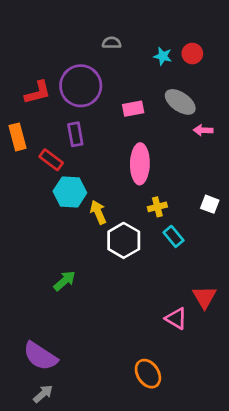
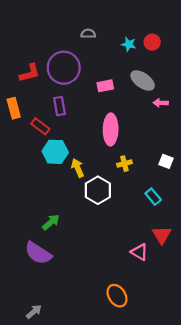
cyan rectangle: (174, 236) -> (153, 197), moved
purple semicircle: (40, 356) -> (38, 253), moved

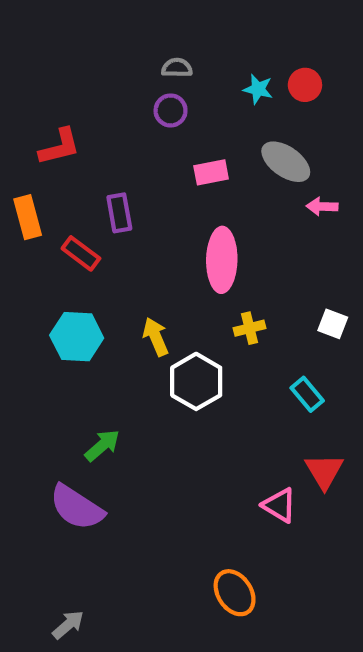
purple circle: (64, 68) -> (171, 110), moved, size x0.5
cyan hexagon: (55, 152) -> (77, 337), moved

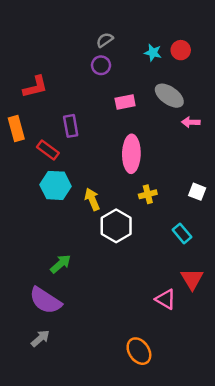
gray semicircle: (177, 68) -> (105, 40), turned -36
cyan hexagon: (77, 337) -> (55, 185), moved
gray arrow: (68, 625) -> (40, 338), moved

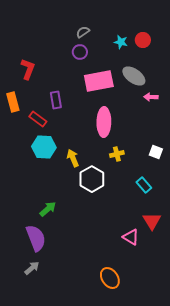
red L-shape: (35, 87) -> (28, 69), turned -55
pink rectangle: (125, 102) -> (99, 81), size x1.8
purple semicircle: (45, 300) -> (36, 238), turned -144

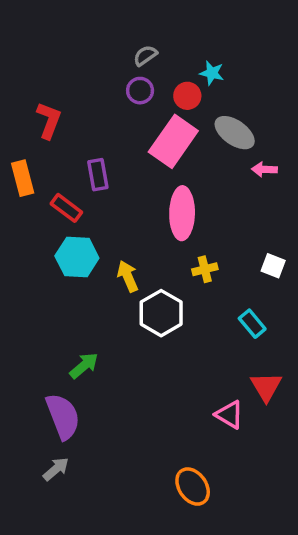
red circle: (143, 40) -> (187, 96), moved
pink rectangle: (99, 81) -> (173, 141), turned -44

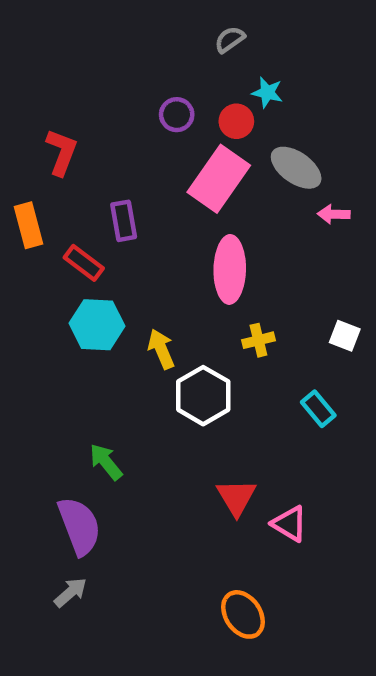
gray semicircle: (145, 55) -> (230, 39), moved
green arrow: (84, 366) -> (106, 462), turned -88
red triangle: (266, 387) -> (236, 497), moved

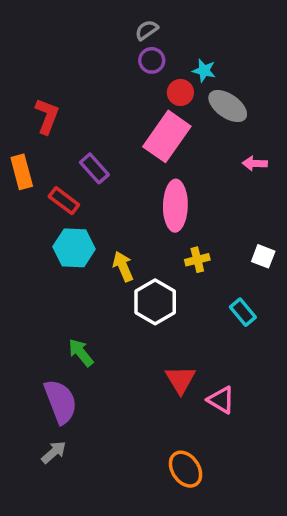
gray semicircle: (230, 39) -> (147, 30), moved
purple circle: (177, 115) -> (152, 60), moved
gray ellipse: (296, 168) -> (228, 106), moved
purple rectangle: (124, 221) -> (94, 168), turned -32

